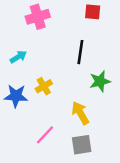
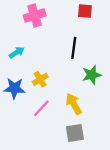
pink line: (45, 135) -> (41, 108), moved

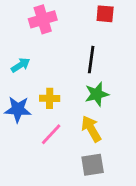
green star: (92, 75) -> (97, 94), moved
yellow cross: (40, 79) -> (50, 98), turned 32

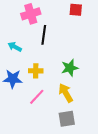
black line: (91, 60) -> (44, 35), moved
cyan arrow: (21, 65) -> (15, 47), turned -120

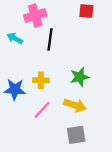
cyan arrow: (15, 47) -> (15, 38), moved
yellow arrow: (66, 93) -> (75, 105), turned 138

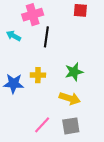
pink line: (42, 110) -> (42, 125), moved

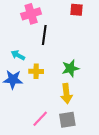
cyan arrow: (14, 36) -> (18, 55), moved
yellow arrow: (70, 98) -> (66, 94), turned 66

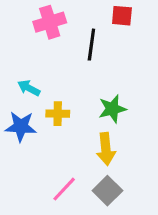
black line: (44, 35) -> (91, 45), moved
gray square: (67, 120) -> (107, 191), turned -36

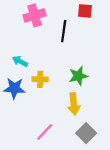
gray square: (107, 191) -> (86, 133), moved

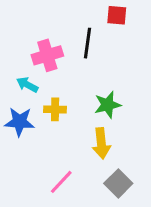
pink cross: (35, 15) -> (47, 55), moved

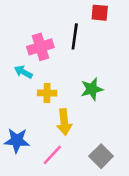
blue star: (20, 122) -> (17, 140), moved
yellow arrow: (101, 143) -> (64, 122), moved

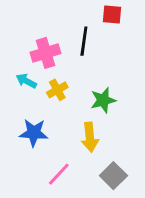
yellow cross: (47, 93) -> (57, 90), moved, turned -30
yellow arrow: (64, 122) -> (90, 137), moved
blue star: (17, 140) -> (34, 133), moved

